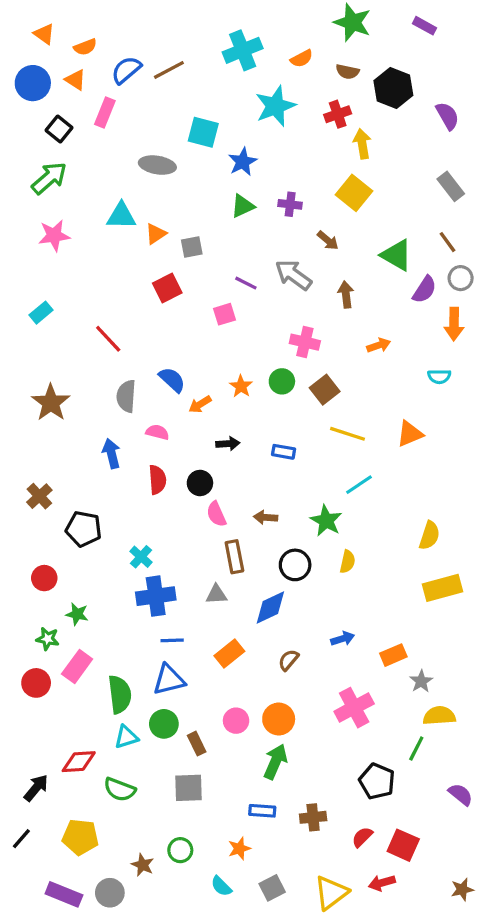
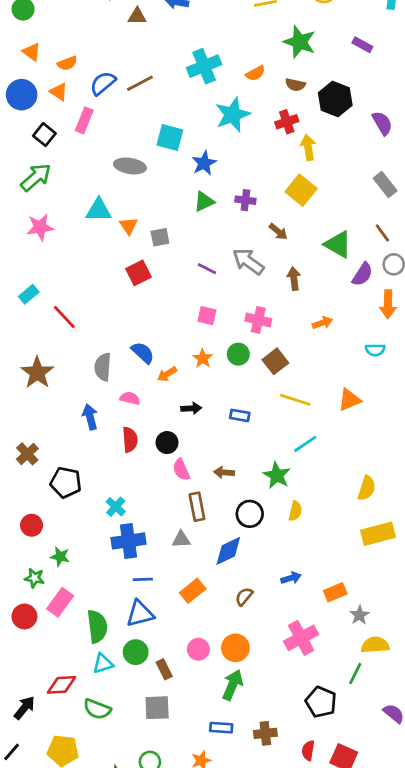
orange triangle: (156, 234) -> (129, 226), turned -30
pink square: (225, 314) -> (207, 316), moved, turned 30
red line: (108, 339) -> (64, 317), moved
red semicircle: (362, 837) -> (308, 750), turned -36

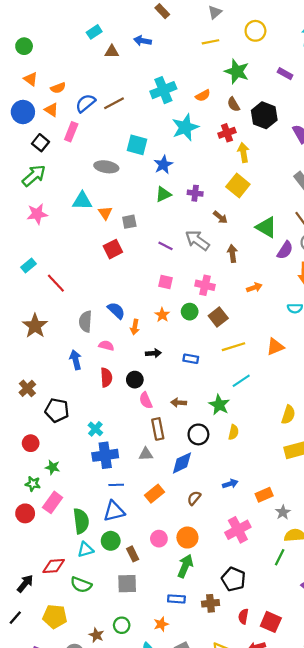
brown semicircle: (295, 85) -> (234, 104), turned 48
orange arrow: (167, 374) -> (135, 327), turned -48
yellow line: (295, 400) -> (234, 347), turned -35
black pentagon: (321, 702) -> (234, 579), moved

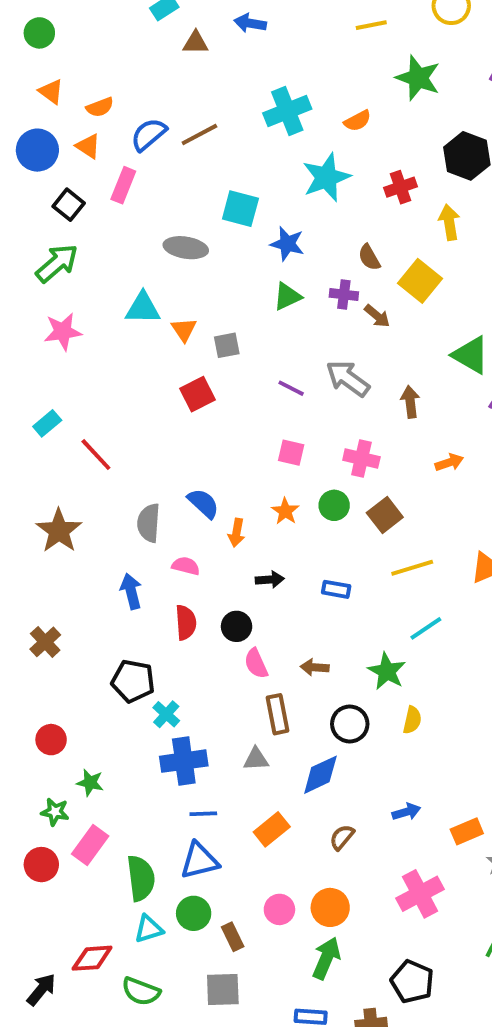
brown semicircle: (234, 104) -> (369, 257), moved
yellow arrow: (243, 153) -> (449, 222), moved
blue star: (163, 165) -> (287, 244), turned -30
brown arrow: (220, 217) -> (377, 316), moved
black pentagon: (57, 410) -> (133, 681), moved

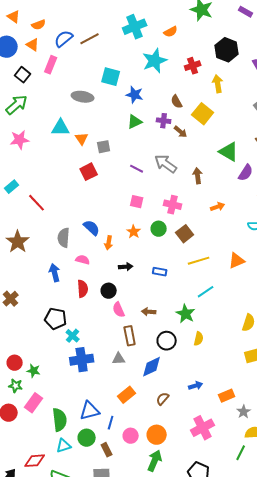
red circle: (51, 740) -> (15, 363), moved
blue line: (203, 814) -> (111, 423), moved, turned -72

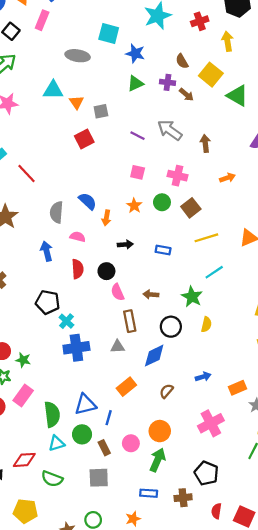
green triangle: (229, 152) -> (237, 96), moved
pink circle: (131, 436) -> (131, 443), moved

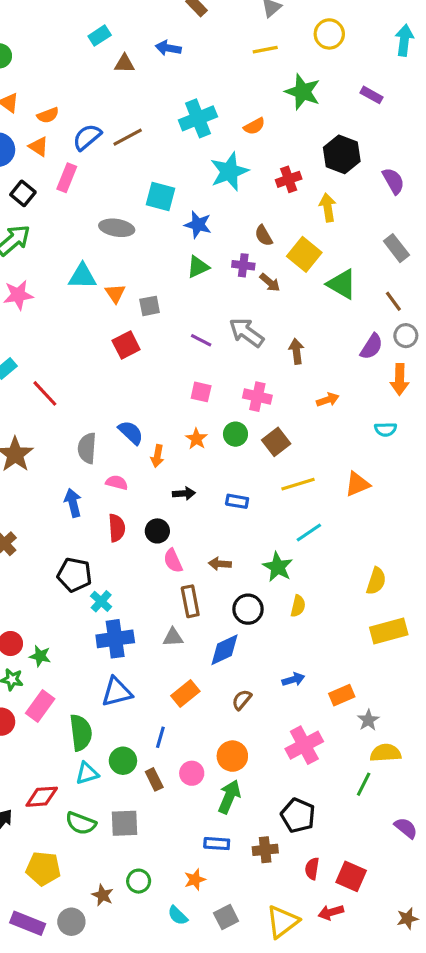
blue triangle: (85, 404) -> (117, 692), moved
gray square: (99, 478) -> (125, 823), moved

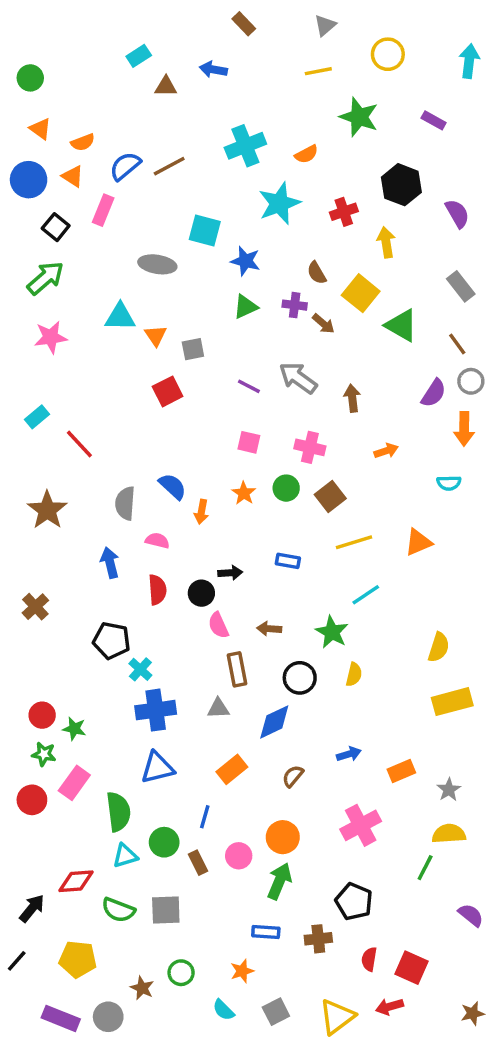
black arrow: (184, 493) -> (230, 573), moved
gray star: (368, 720) -> (449, 790), moved

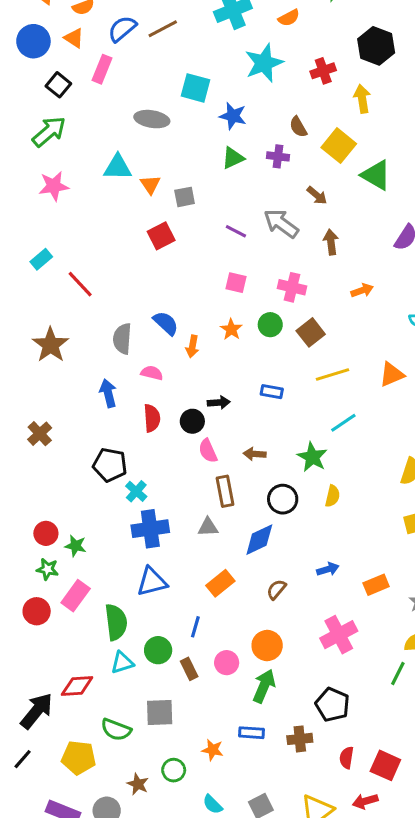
brown arrow: (323, 324) -> (317, 195), moved
black arrow: (32, 908) -> (37, 711), size x1.4
green semicircle: (118, 910) -> (116, 730), moved
orange star: (242, 971) -> (213, 750), moved, turned 30

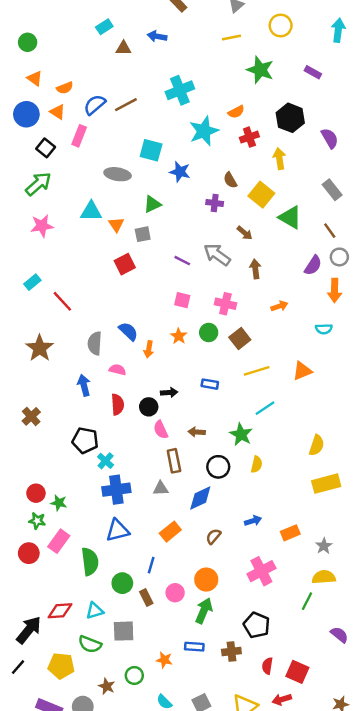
orange semicircle: (289, 18) -> (236, 112), moved
green triangle: (233, 158) -> (152, 204), moved
cyan triangle: (122, 663) -> (95, 611), moved

